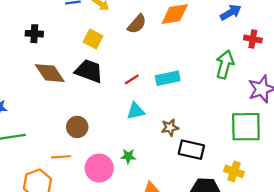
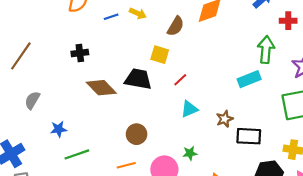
yellow square: (93, 39) -> (160, 55), moved
cyan rectangle: (168, 78) -> (249, 79), moved

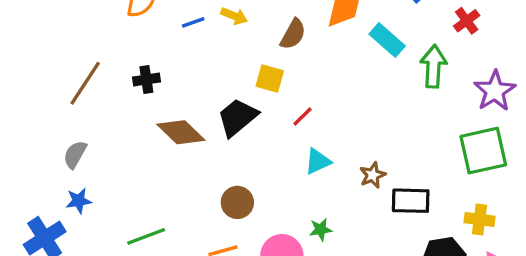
red cross: (288, 21) -> (467, 21), turned -35
brown line: (21, 56) -> (85, 83), moved
black trapezoid: (138, 79) -> (238, 117), turned -48
cyan rectangle: (249, 79) -> (387, 40), moved, turned 65
blue star: (59, 129) -> (79, 201), moved

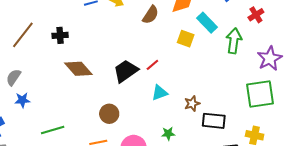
yellow square: (270, 79) -> (186, 39), moved
black trapezoid: (238, 117) -> (126, 71), moved
blue star: (79, 201) -> (22, 100), moved
green star: (321, 229) -> (168, 134), moved

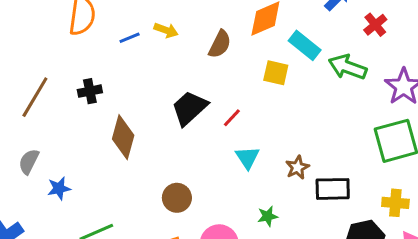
green arrow: (234, 41) -> (347, 67), turned -70
brown diamond: (78, 69) -> (123, 137), turned 64
black trapezoid: (126, 71) -> (189, 108), moved
cyan triangle: (160, 93) -> (247, 158), turned -36
blue star: (22, 100) -> (59, 188), moved

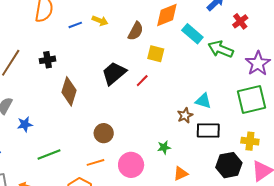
yellow square: (276, 73) -> (156, 54), moved
cyan triangle: (247, 158) -> (203, 101), moved, turned -42

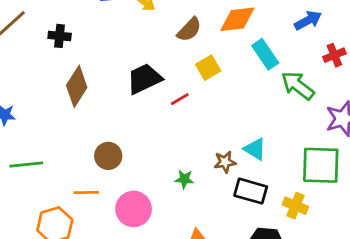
yellow square: (156, 54) -> (208, 68), turned 30
yellow cross: (250, 141) -> (295, 206), moved
green star: (164, 147) -> (184, 179), moved

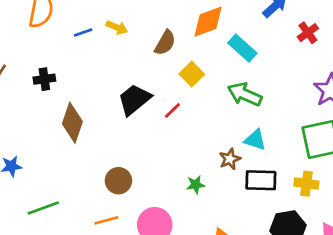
green arrow: (298, 86) -> (245, 94), moved

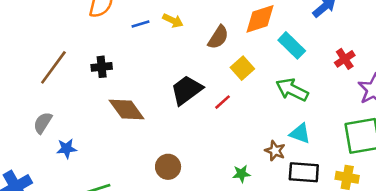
red cross: (308, 33) -> (345, 59), moved
brown diamond: (72, 123) -> (127, 110), turned -57
brown star: (230, 159) -> (275, 151), turned -30

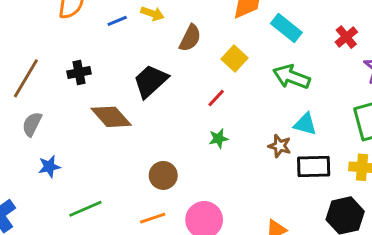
brown semicircle: (218, 37) -> (190, 38), moved
black trapezoid: (186, 90) -> (151, 81), moved
gray semicircle: (43, 123) -> (32, 124), moved
green star: (241, 174) -> (218, 139), moved

